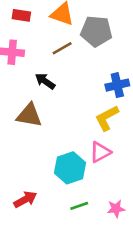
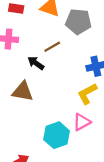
brown line: (62, 48) -> (52, 47), moved

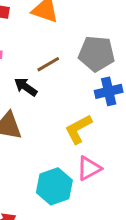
gray pentagon: (78, 22) -> (97, 54), moved
yellow L-shape: (87, 94) -> (78, 129), moved

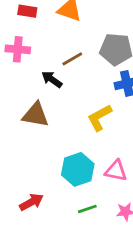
pink triangle: (89, 168) -> (116, 171), moved, turned 40

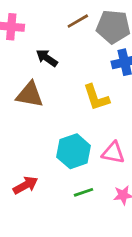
brown line: (72, 59) -> (78, 21), moved
yellow L-shape: (100, 118) -> (96, 98), turned -80

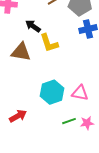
yellow L-shape: (96, 98) -> (49, 43), moved
green line: (83, 192) -> (69, 121), moved

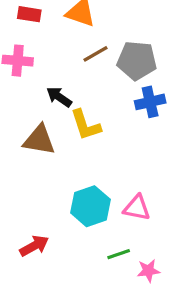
pink star: (87, 123) -> (148, 271), moved

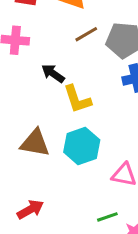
brown triangle: (39, 140) -> (35, 143), moved
cyan hexagon: (91, 206) -> (82, 146), moved

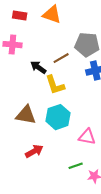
brown line: (86, 34) -> (61, 58), moved
red arrow: (30, 209) -> (34, 151), moved

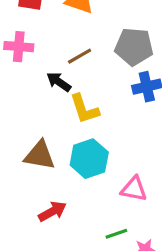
brown line: (61, 58) -> (80, 56), moved

